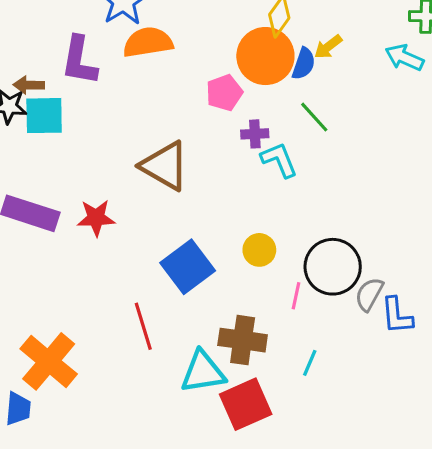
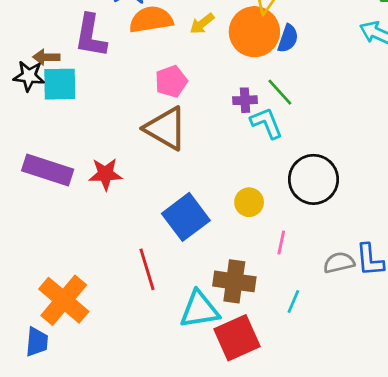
yellow arrow: (328, 47) -> (202, 24), moved
pink pentagon: (224, 93) -> (171, 81), moved
green line: (314, 117) -> (280, 92), moved
black circle: (333, 267) -> (313, 179), moved
gray semicircle: (369, 294) -> (339, 263), moved, turned 48

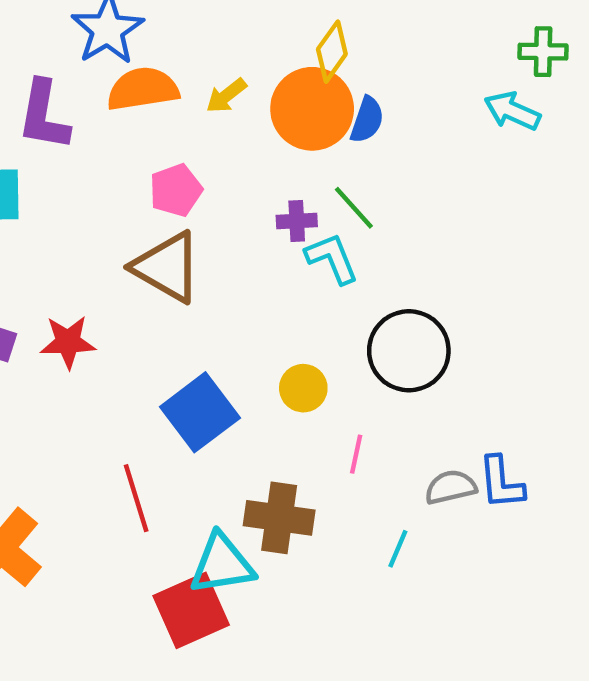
cyan line: (293, 302) -> (398, 549), moved
red square: (237, 338) -> (191, 610), moved

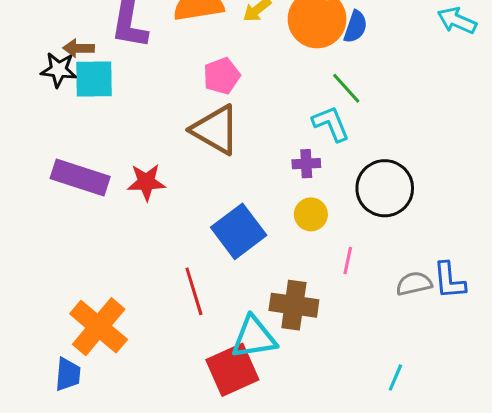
purple cross: (297, 221) -> (306, 164), moved
cyan line: (398, 549) -> (395, 377), moved

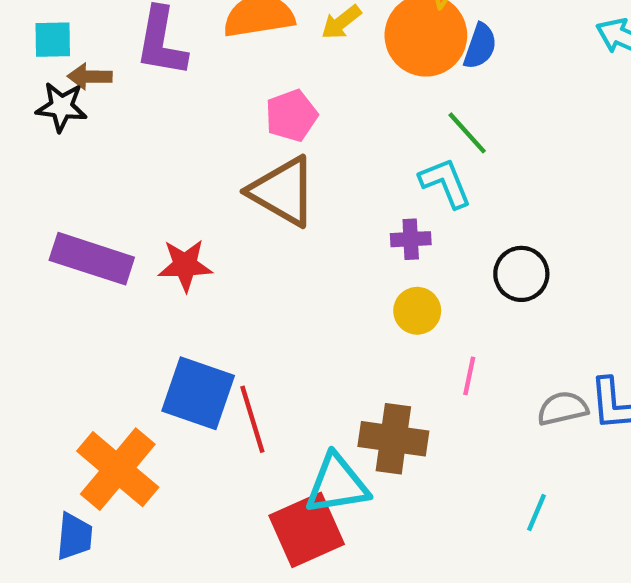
cyan square: (94, 79) -> (53, 40), moved, size x0.7
black circle: (385, 188) -> (521, 274), size x0.7
blue square: (239, 231) -> (198, 393), moved, turned -34
cyan line: (395, 377) -> (536, 513), moved

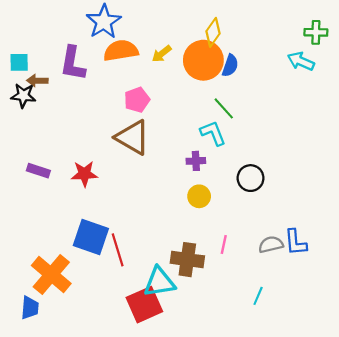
purple rectangle: (92, 259) -> (38, 171), size x0.6
pink line: (469, 376) -> (224, 245), moved

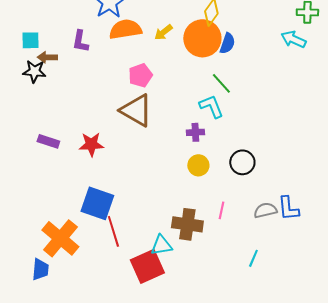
purple L-shape: (73, 63) -> (80, 41), size x0.7
black circle: (251, 178) -> (242, 162), moved
red line: (118, 250) -> (113, 231), moved
cyan triangle: (159, 282) -> (161, 245), size x0.7

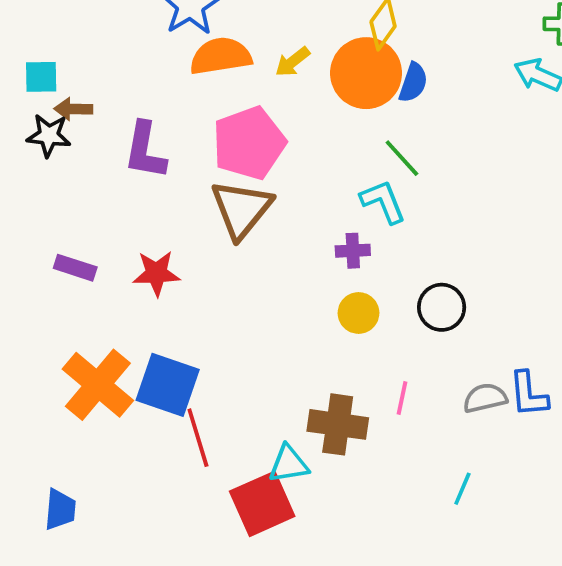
purple L-shape: (80, 41) -> (145, 151), moved, size x1.4
pink pentagon: (140, 75) -> (249, 143), size x1.6
brown triangle: (136, 110) -> (241, 209), turned 39
orange cross: (60, 238) -> (98, 385), moved

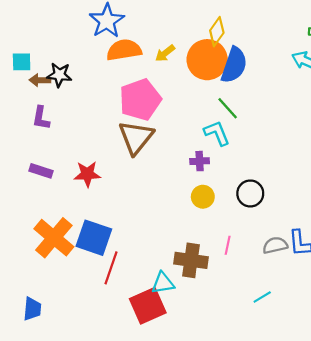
blue semicircle: (413, 83) -> (234, 65), size x1.6
black star: (49, 135) -> (59, 75), moved
purple L-shape: (145, 151) -> (41, 118), moved, size x0.7
red line: (198, 438) -> (111, 268), turned 36
cyan line: (462, 489) -> (262, 297), turned 36

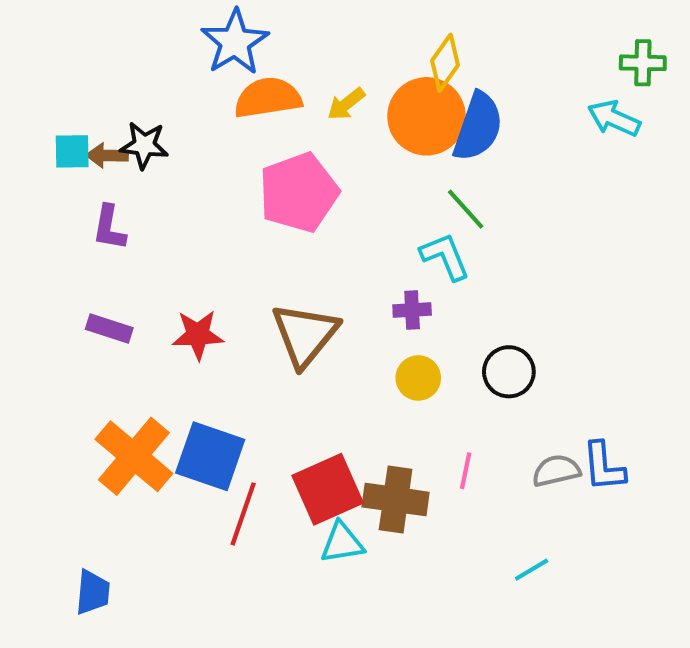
cyan square: (22, 62) -> (72, 151), moved
brown triangle: (136, 137) -> (305, 335), moved
red square: (148, 306) -> (328, 489), moved

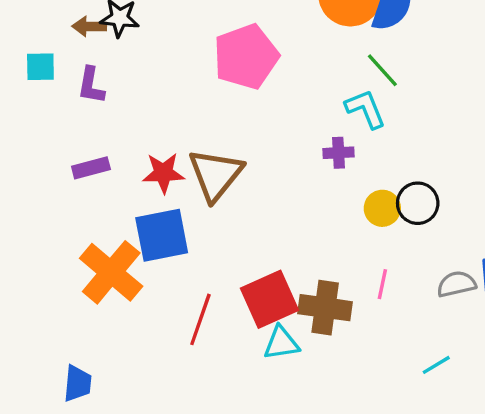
cyan square: (72, 151) -> (40, 67), moved
purple rectangle: (109, 329) -> (91, 168), turned -33
brown triangle: (305, 335) -> (216, 175), moved
yellow circle: (418, 378) -> (382, 208), moved
blue square: (210, 456) -> (162, 235), moved, turned -30

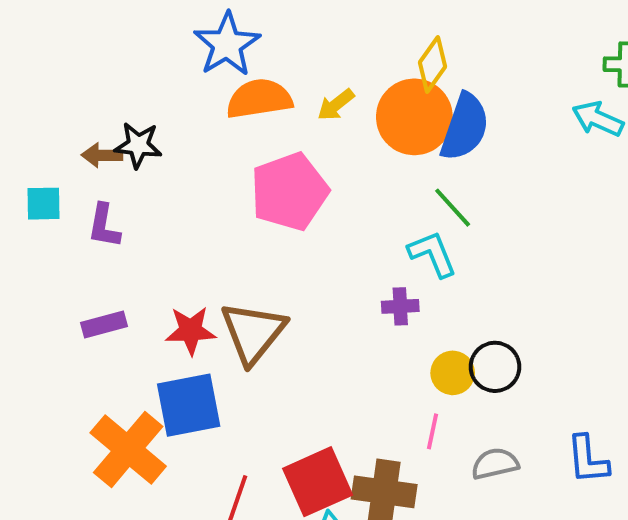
pink line: (382, 284) -> (432, 431), moved
gray semicircle: (456, 284) -> (495, 464), moved

